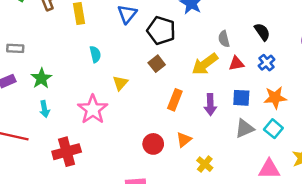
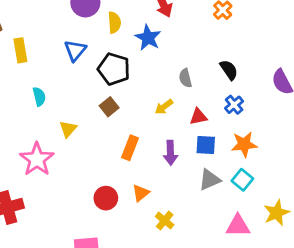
red triangle: (236, 63) -> (198, 117), moved
yellow arrow: (205, 64) -> (164, 107), size x0.6

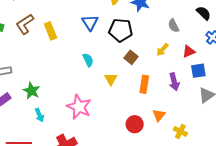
cyan semicircle: (39, 97) -> (88, 60), moved
brown square: (109, 107) -> (131, 57), moved
yellow triangle: (68, 129) -> (111, 79), moved

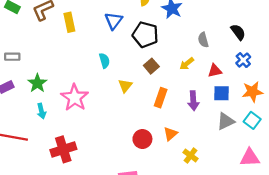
pink star: (79, 107) -> (75, 98), moved

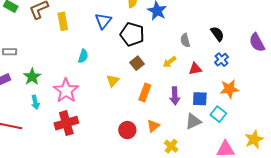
cyan semicircle: (104, 61) -> (83, 56), moved, turned 32
blue square: (222, 93) -> (200, 99), moved
cyan square: (252, 120) -> (218, 114), moved
gray triangle: (226, 121) -> (193, 121), moved
red cross: (63, 149) -> (66, 123), moved

